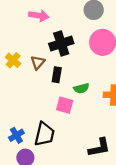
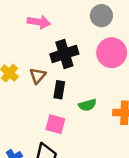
pink square: (65, 105) -> (55, 124), moved

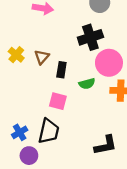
pink circle: (112, 53) -> (109, 63), moved
black cross: (64, 54) -> (90, 37), moved

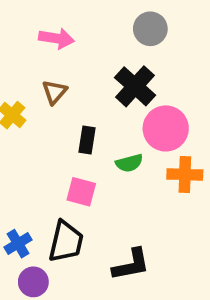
black cross: (90, 37) -> (135, 86), turned -30
brown triangle: (42, 57) -> (54, 92), moved
black L-shape: (105, 145) -> (131, 265), moved

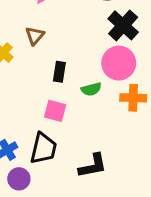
black cross: (135, 86) -> (123, 25), moved

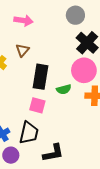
black rectangle: (59, 72) -> (40, 77), size x1.6
black L-shape: (93, 166) -> (53, 153), moved

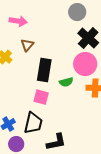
pink arrow: (24, 20) -> (18, 21), moved

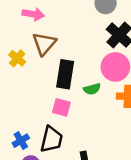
brown triangle: (27, 45) -> (44, 44), size x1.5

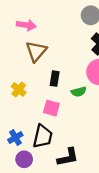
yellow cross: (17, 58) -> (19, 89), moved
black rectangle: (65, 74) -> (55, 79), size x0.6

